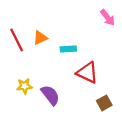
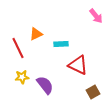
red line: (17, 40) -> (18, 48), moved

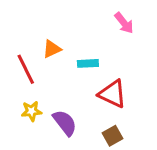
pink arrow: (96, 16) -> (124, 23), moved
brown square: (93, 92) -> (112, 136), moved

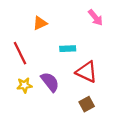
orange triangle: (52, 49) -> (40, 23), moved
purple semicircle: (65, 123) -> (50, 82), moved

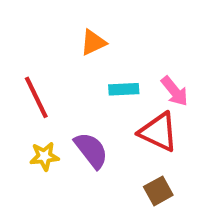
pink arrow: (95, 18) -> (175, 91), moved
orange triangle: (40, 23) -> (93, 42), moved

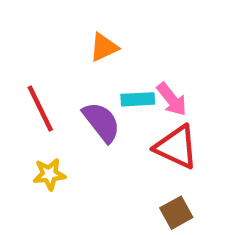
pink arrow: (175, 91) -> (172, 99), moved
purple semicircle: (91, 150) -> (101, 122), moved

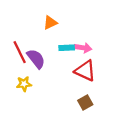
pink arrow: (172, 99) -> (83, 48), turned -42
purple semicircle: (101, 122) -> (36, 59), moved

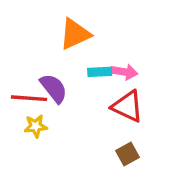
orange triangle: (50, 23) -> (75, 34), size x1.5
red line: (20, 52) -> (29, 98), moved, turned -60

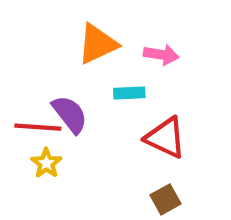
pink arrow: (124, 72) -> (161, 55), moved
yellow star: (36, 126) -> (46, 163), turned -30

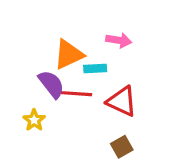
orange triangle: (97, 44) -> (69, 54), moved
red line: (38, 127) -> (75, 94), moved

